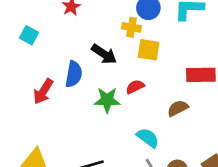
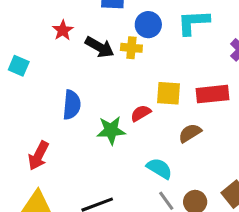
yellow square: (149, 50) -> (169, 93), moved
black arrow: (104, 54) -> (100, 47), moved
red arrow: (43, 91) -> (38, 156), moved

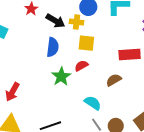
yellow square: (169, 93) -> (86, 43), moved
blue semicircle: (72, 105) -> (53, 47), moved
green star: (111, 130) -> (61, 77), turned -30

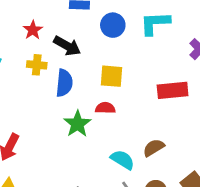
yellow cross: (77, 22) -> (37, 65), moved
red semicircle: (81, 66) -> (105, 108), turned 32
brown semicircle: (114, 80) -> (154, 148), moved

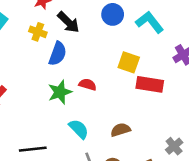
cyan L-shape: (155, 23) -> (150, 22), turned 40
yellow square: (112, 76) -> (129, 62), moved
cyan semicircle: (122, 160) -> (79, 129), moved

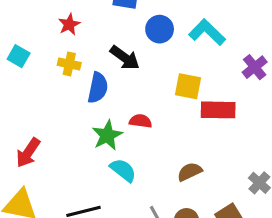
black arrow: (68, 22) -> (125, 58), moved
cyan semicircle: (79, 129) -> (123, 170), moved

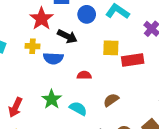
red star: (69, 24) -> (42, 19), moved, size x1.6
blue semicircle: (98, 88) -> (53, 58), turned 90
green star: (107, 135) -> (52, 99), moved
brown semicircle: (190, 172) -> (111, 100), moved

